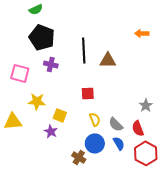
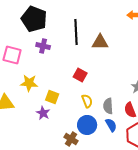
red square: (88, 93) -> (80, 75), turned 32
gray semicircle: (116, 124) -> (108, 106), turned 42

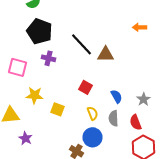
black line: (76, 32) -> (82, 44), turned -40
purple star: (43, 113) -> (26, 138), moved
blue semicircle: (111, 125) -> (116, 96), moved

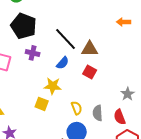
red square: (86, 87) -> (90, 72), moved
yellow star: (34, 95) -> (53, 86), moved
blue semicircle: (116, 96) -> (63, 63), moved, turned 72

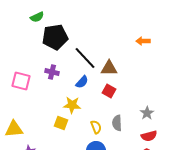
black pentagon: (24, 26) -> (55, 37), moved, turned -30
gray semicircle: (98, 113) -> (117, 123), moved
red semicircle: (120, 117) -> (149, 136), moved, turned -84

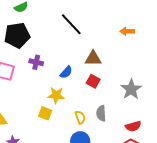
black pentagon: (55, 37) -> (17, 35), moved
black line: (85, 58) -> (71, 24), moved
gray star: (147, 113) -> (131, 89), moved, size x1.5

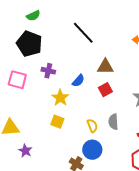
black pentagon: (17, 35) -> (29, 44), turned 30
red square: (93, 81) -> (105, 90), turned 32
yellow star: (56, 95) -> (60, 98), moved, turned 30

